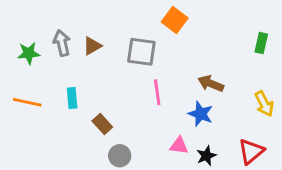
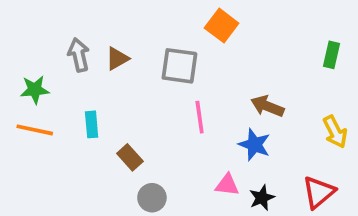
green star: (29, 53) -> (35, 90), moved

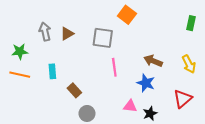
green rectangle: (331, 55) -> (191, 23), moved
yellow arrow: (335, 132) -> (189, 64), moved
red triangle: (319, 192) -> (183, 99), moved

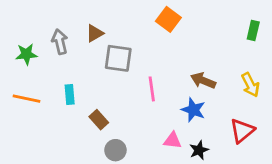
brown triangle: (67, 34) -> (95, 33), moved
gray square: (103, 38) -> (118, 58), moved
green star: (20, 51) -> (26, 54), moved

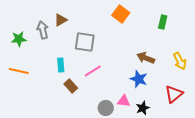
green rectangle: (253, 31) -> (163, 22), moved
brown triangle: (95, 33) -> (61, 20), moved
pink line: (152, 89) -> (93, 71), moved, turned 66
cyan rectangle: (70, 95) -> (61, 65), moved
gray circle: (115, 150) -> (106, 108), moved

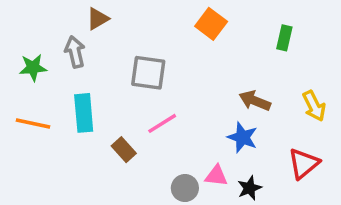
brown triangle: (61, 20) -> (98, 19), moved
cyan rectangle: (61, 65) -> (84, 113), moved, size x1.5

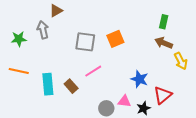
orange square: (211, 24) -> (115, 39), moved, turned 30
brown arrow: (255, 101) -> (164, 43), moved
cyan rectangle: (84, 113) -> (48, 84), moved
red triangle: (304, 164) -> (163, 95), moved

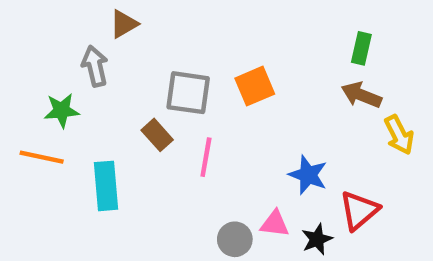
green star: (19, 39) -> (62, 110), moved
pink line: (93, 71) -> (206, 157), turned -48
brown rectangle: (71, 86) -> (157, 135), moved

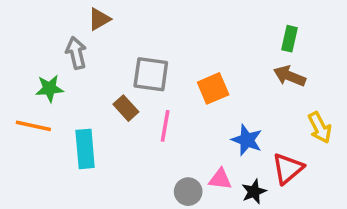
orange square: (255, 86) -> (213, 88), moved
yellow arrow: (399, 135) -> (320, 128), moved

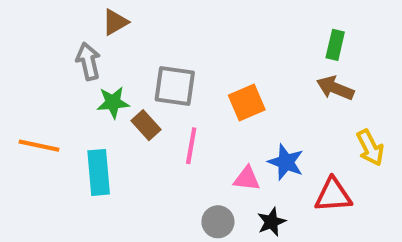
green star: (49, 88) -> (113, 102), moved
red triangle: (288, 168) -> (333, 195), turned 36
pink triangle: (220, 179) -> (247, 179), moved
black star: (254, 192) -> (271, 222), moved

